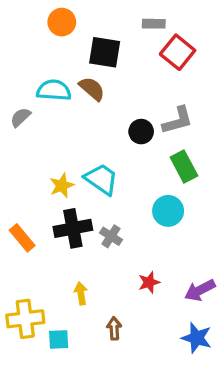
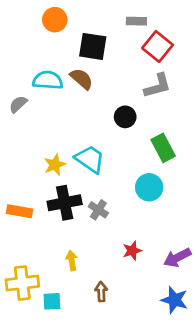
gray L-shape: (178, 120) -> (158, 86), moved
orange rectangle: (22, 238) -> (20, 211), turned -40

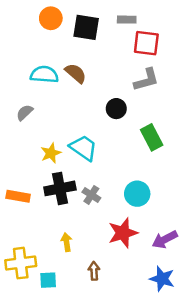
black square: (93, 46) -> (86, 27), moved
red square: (158, 46) -> (146, 43), turned -32
gray semicircle: (18, 104) -> (25, 113), moved
cyan circle: (149, 187) -> (137, 194), moved
red star: (132, 251) -> (123, 233), size x1.6

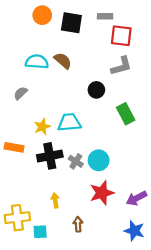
cyan trapezoid: (84, 148) -> (69, 122), turned -40
cyan circle: (137, 194) -> (99, 160), moved
orange rectangle: (18, 196) -> (14, 147), moved

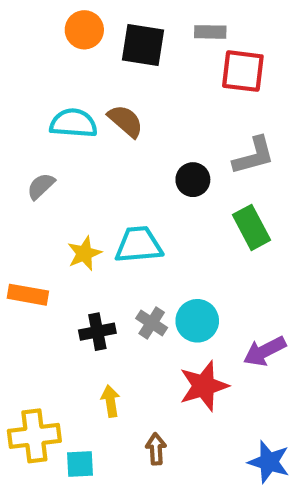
gray L-shape: (121, 66) -> (254, 156), moved
black cross: (50, 156) -> (97, 332), moved, size x0.7
purple arrow: (136, 198) -> (265, 351), moved

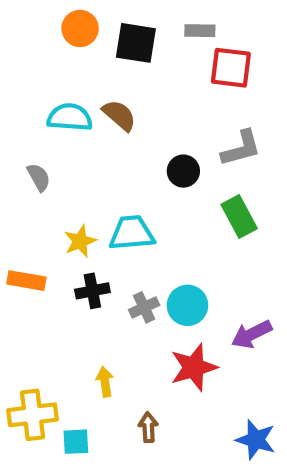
gray semicircle: (41, 186) -> (39, 177), turned 104
gray cross: (152, 323) -> (144, 307), turned 32
black cross: (97, 332) -> (92, 291), moved

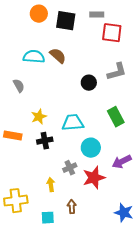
green rectangle: (239, 216) -> (116, 117), moved
cyan trapezoid: (132, 233) -> (73, 123), moved
gray cross: (144, 307) -> (70, 168), moved
cyan square: (76, 442) -> (48, 218), moved

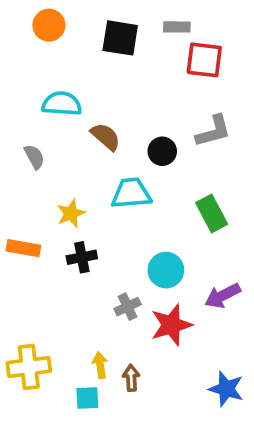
orange circle: (39, 14) -> (49, 25), moved
brown semicircle: (58, 56) -> (106, 137), moved
cyan trapezoid: (73, 123) -> (131, 193), moved
yellow arrow: (51, 185) -> (100, 365), moved

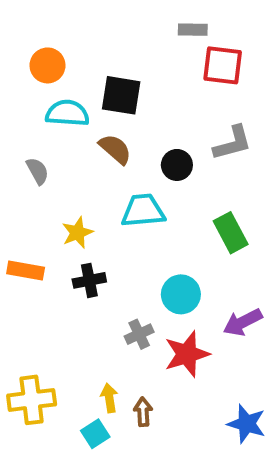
orange circle: (49, 25) -> (47, 65), moved
black square: (120, 38) -> (121, 95), moved
cyan square: (87, 398) -> (95, 434), turned -30

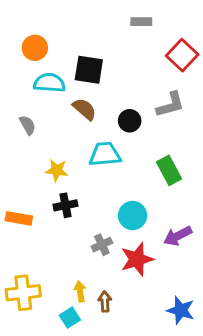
red square: (223, 65) -> (182, 55), moved, turned 36
yellow star: (77, 233) -> (57, 170), turned 30
orange rectangle: (26, 270) -> (19, 218), moved

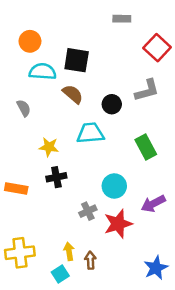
blue star: (181, 310) -> (156, 268), turned 30

